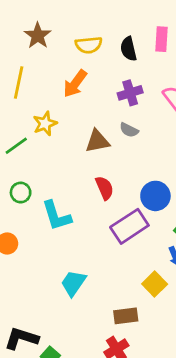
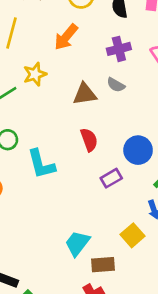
purple rectangle: (129, 226) -> (111, 178), size x0.6
cyan trapezoid: (73, 283) -> (77, 243), moved

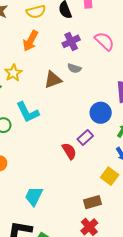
red semicircle: (89, 140) -> (69, 151), moved
cyan L-shape: (41, 164) -> (28, 112), moved
cyan trapezoid: (77, 243) -> (34, 196), moved

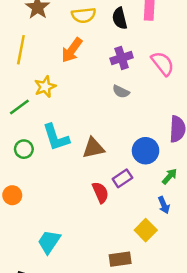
brown triangle: (53, 80) -> (93, 148), moved

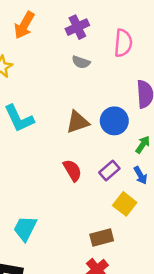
pink semicircle: (163, 64) -> (123, 43), moved, turned 50
brown triangle: (93, 148) -> (77, 122), moved
purple rectangle: (122, 178) -> (109, 170), moved

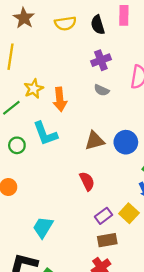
orange arrow: (24, 25) -> (60, 99), moved, turned -40
purple rectangle: (109, 170) -> (104, 216), moved

